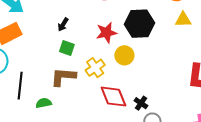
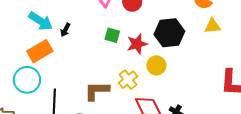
black arrow: (63, 24) -> (65, 30), moved
green square: (67, 48) -> (112, 35), moved

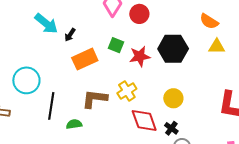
orange rectangle: (40, 51) -> (85, 59), moved
yellow circle: (156, 65) -> (173, 98), moved

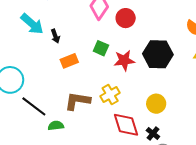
black arrow: (70, 35) -> (55, 36), turned -56
orange rectangle: (85, 59) -> (69, 61), size x0.7
black line: (51, 106) -> (34, 106), turned -64

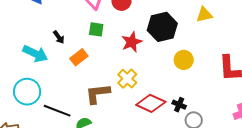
cyan arrow: (32, 24) -> (35, 54), moved
green square: (101, 48) -> (96, 29), moved
yellow circle: (156, 104) -> (184, 60), moved
red diamond: (126, 125) -> (151, 103), turned -32

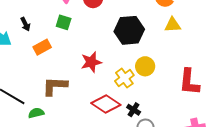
red star: (132, 42) -> (91, 62), moved
yellow cross: (127, 79) -> (124, 78), moved

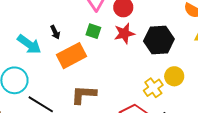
orange rectangle: (42, 47) -> (71, 56), size x1.6
red star: (91, 62) -> (124, 33), moved

